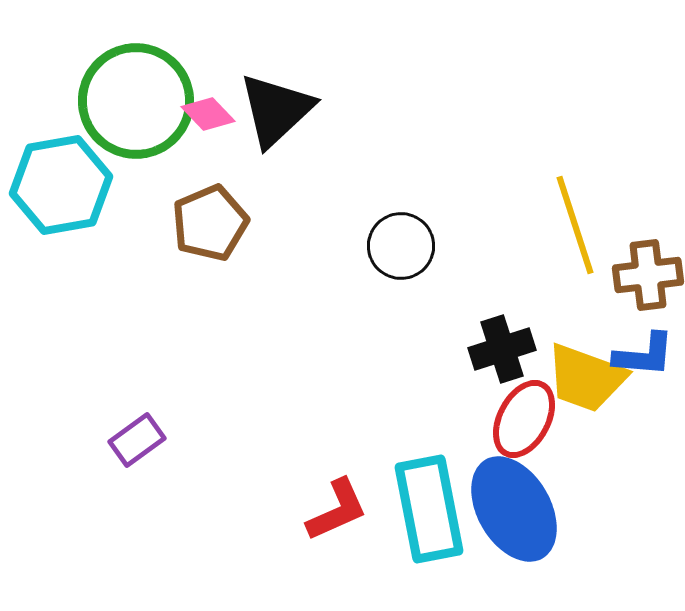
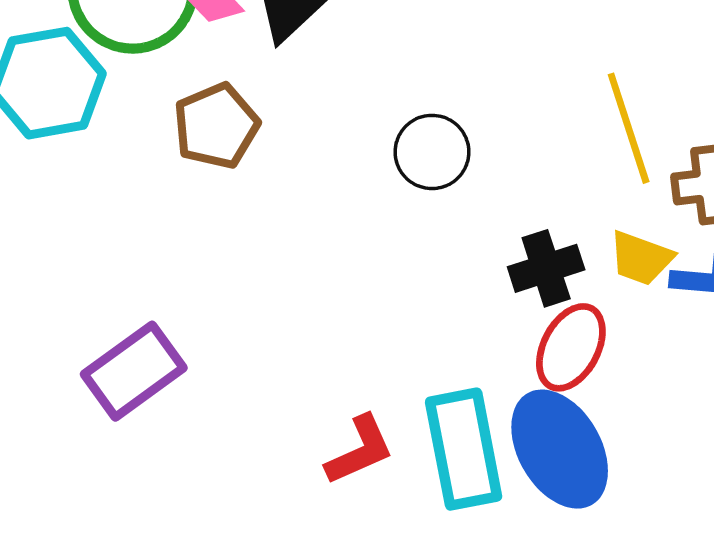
yellow trapezoid: (586, 378) -> (641, 258), moved, size x0.7
purple rectangle: (137, 440) -> (134, 371), size x1.6

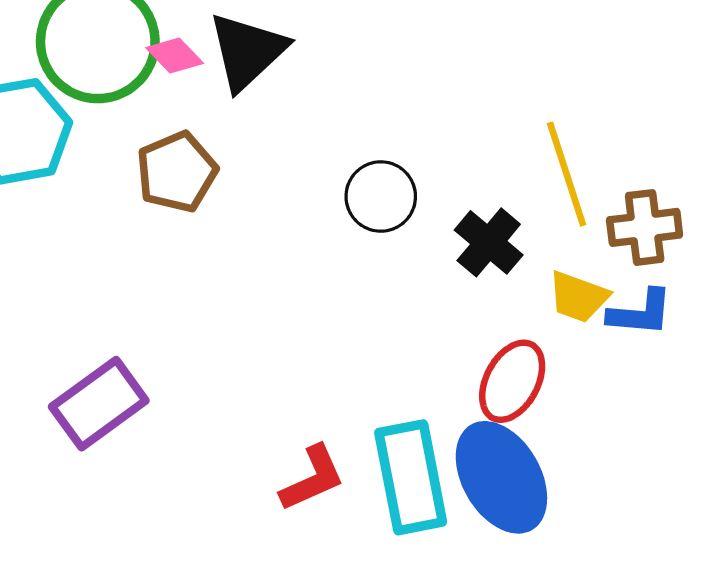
black cross: (546, 268) -> (489, 242), moved, turned -32

